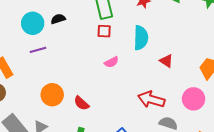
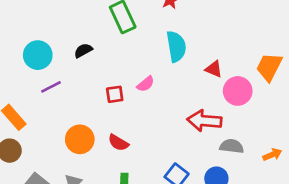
black semicircle: (58, 19) -> (83, 51), moved
red square: (104, 31) -> (115, 94), moved
pink circle: (194, 99) -> (238, 91), moved

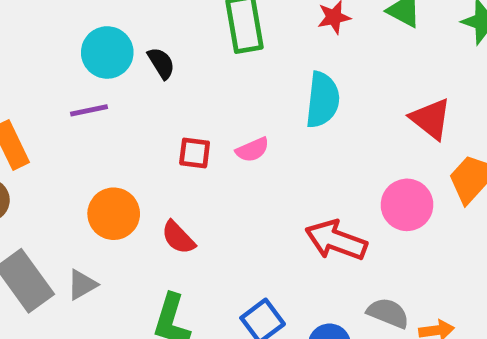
black semicircle: (83, 51) -> (161, 63), turned 72
cyan circle: (38, 55) -> (107, 52), moved
red triangle: (214, 69) -> (431, 119), moved, size x1.4
gray semicircle: (232, 146) -> (388, 313), moved

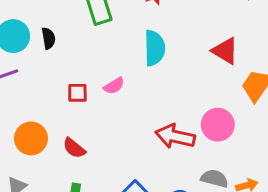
black semicircle: (161, 63) -> (48, 38), turned 30
pink circle: (407, 205) -> (218, 125), moved

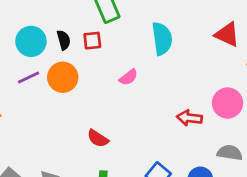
red square: (77, 93) -> (92, 41), moved
red arrow: (175, 136) -> (189, 118), size x0.7
orange circle: (31, 138) -> (63, 77), moved

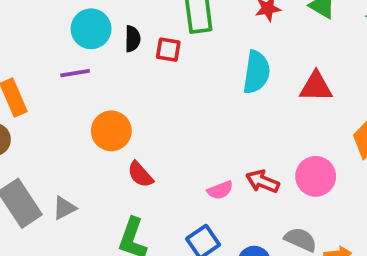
red triangle: (227, 34) -> (316, 87), moved, turned -40
orange circle: (63, 77) -> (111, 131), moved
pink semicircle: (128, 77) -> (220, 190), moved

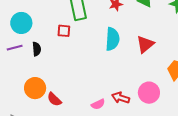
black semicircle: (133, 39) -> (37, 49), moved
red triangle: (316, 87) -> (145, 44), turned -36
orange circle: (111, 131) -> (35, 88), moved

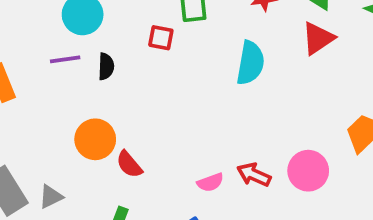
red triangle: (145, 44) -> (318, 38), moved

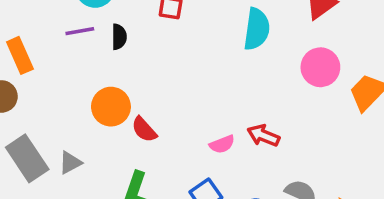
pink circle: (308, 171) -> (320, 67), moved

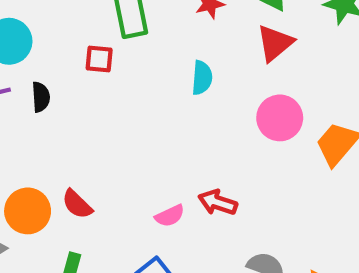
cyan semicircle: (257, 29) -> (202, 78), size x0.7
orange circle: (111, 107) -> (28, 211), moved

